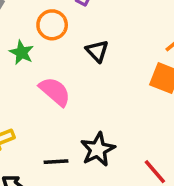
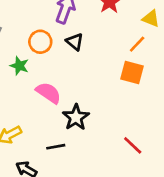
black triangle: (97, 51) -> (75, 42), moved
black star: (98, 149) -> (76, 117), moved

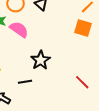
pink semicircle: (48, 93) -> (19, 29), moved

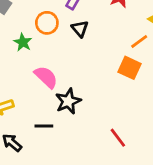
pink semicircle: (19, 29) -> (46, 77), moved

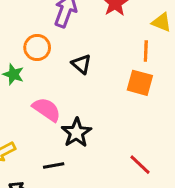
black triangle: (80, 29) -> (81, 64), moved
orange line: (139, 41) -> (146, 51), turned -42

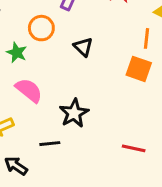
pink semicircle: (47, 109) -> (29, 90), moved
red line: (140, 165) -> (134, 148), turned -35

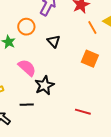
orange line: (147, 38) -> (92, 28), moved, turned -40
pink semicircle: (29, 90) -> (27, 68), moved

